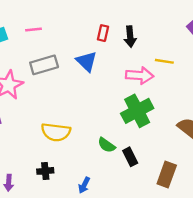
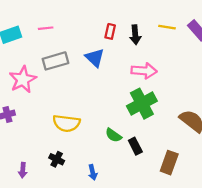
yellow line: (164, 61) -> (167, 27), moved
black cross: (45, 171) -> (57, 159), turned 32
blue arrow: (84, 185) -> (93, 172), turned -40

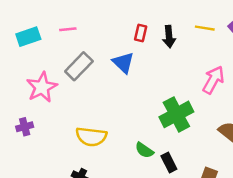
gray rectangle: (56, 61) -> (79, 66), turned -30
pink arrow: (144, 71) -> (213, 80), moved, turned -65

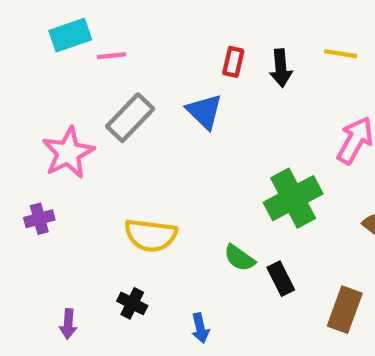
cyan rectangle: (28, 37) -> (70, 35), moved

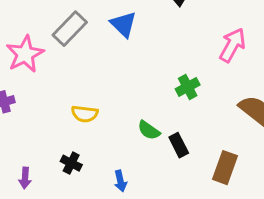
green cross: (293, 198) -> (188, 87), size x0.6
yellow semicircle: (151, 235) -> (85, 114), size x0.7

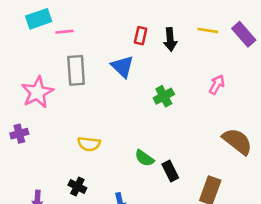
gray rectangle: (70, 29) -> (76, 70), turned -48
pink arrow: (232, 45) -> (217, 85), size x0.7
green cross: (188, 87) -> (164, 96), moved

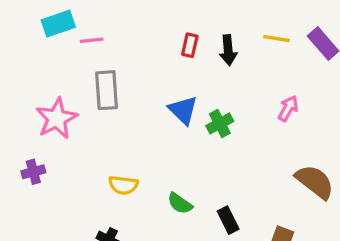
blue triangle: (123, 67) -> (183, 110), moved
green semicircle: (144, 158) -> (180, 203), moved

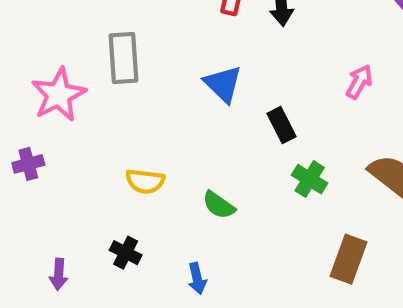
green cross: (220, 123) -> (310, 179), moved, turned -30
black rectangle: (228, 220) -> (281, 125), moved

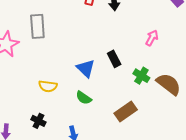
blue triangle: (223, 84) -> (86, 68), moved
green cross: (310, 179) -> (141, 76), moved
brown rectangle: (348, 259) -> (126, 111), moved, turned 35

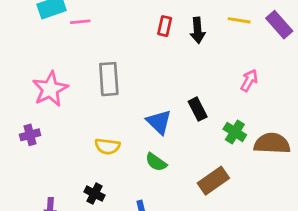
gray rectangle: (37, 26) -> (109, 79), moved
brown semicircle: (169, 84) -> (272, 143), turned -35

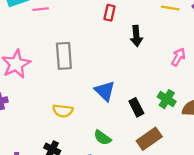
black arrow: (198, 30) -> (136, 36), moved
black rectangle: (198, 109) -> (136, 107), moved
green semicircle: (156, 162) -> (102, 138), moved

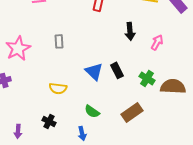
black arrow: (136, 36) -> (130, 31), moved
gray rectangle: (64, 56) -> (59, 41), size x0.6
black rectangle: (136, 107) -> (117, 70), moved

